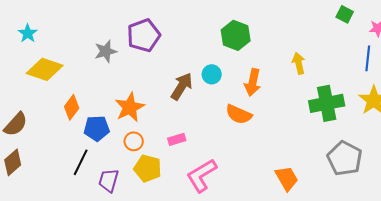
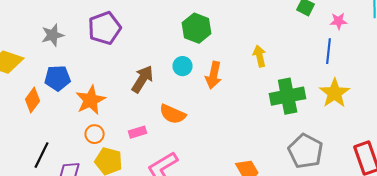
gray star: (106, 51) -> (53, 35), moved
cyan circle: (212, 74) -> (183, 66), moved
orange semicircle: (239, 114) -> (173, 114), moved
blue pentagon: (97, 128) -> (58, 78), moved

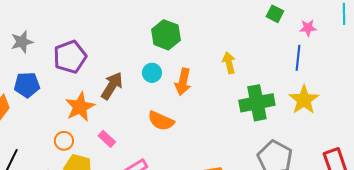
purple pentagon: (105, 28) -> (70, 57), moved
orange star: (91, 100) -> (80, 107), moved
orange semicircle: (173, 114) -> (161, 121), moved
pink rectangle: (138, 132) -> (107, 139), turned 60

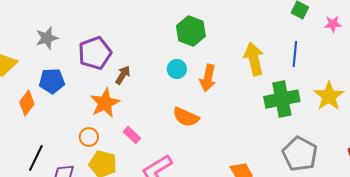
blue line: (298, 58) -> (295, 54), moved
yellow arrow: (229, 63) -> (254, 59), size x1.5
brown arrow: (112, 86) -> (123, 75), moved, size x0.7

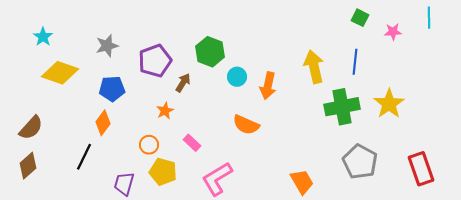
green hexagon: (191, 31) -> (210, 52), moved
orange diamond: (27, 103) -> (103, 123), moved
orange star: (105, 103) -> (165, 111), size x0.6
black line: (36, 158) -> (84, 157), moved

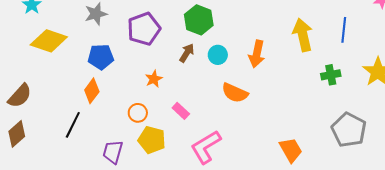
cyan circle: (237, 77) -> (218, 55), moved
brown arrow: (183, 83) -> (187, 53), moved
green cross: (342, 107) -> (331, 75), size x0.6

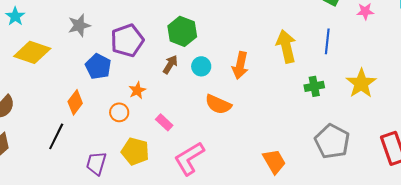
blue pentagon: (101, 57) -> (98, 66), moved, turned 30
orange circle: (138, 113) -> (119, 112), moved

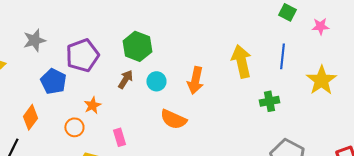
yellow star: (361, 83) -> (321, 80), moved
pink rectangle: (164, 122) -> (119, 137), turned 30

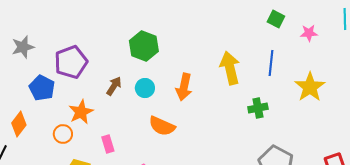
green hexagon: (137, 46) -> (144, 46), moved
orange star: (92, 105) -> (81, 112), size x1.4

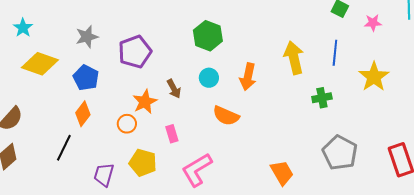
brown arrow: (114, 86) -> (174, 89), moved, turned 120
blue pentagon: (42, 88) -> (86, 78), moved

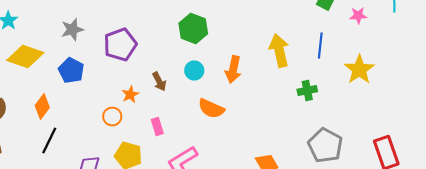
orange star: (145, 102) -> (130, 94), size x0.7
orange diamond: (83, 114) -> (42, 106), moved

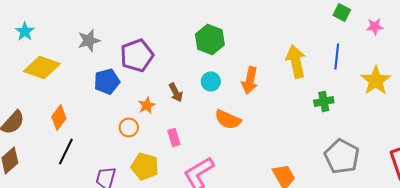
blue pentagon: (71, 70) -> (107, 81), moved, turned 30

